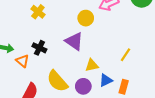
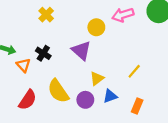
yellow triangle: (92, 65) -> (97, 78), turned -32
orange rectangle: (124, 87) -> (137, 106), moved

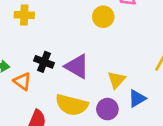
yellow cross: (46, 15) -> (24, 15), moved, turned -32
purple triangle: (81, 51) -> (77, 66), moved
yellow semicircle: (58, 91) -> (72, 105), turned -30

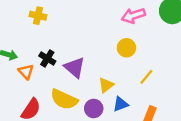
yellow circle: (103, 17) -> (126, 48), moved

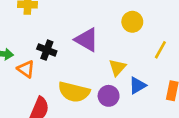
purple triangle: (75, 67) -> (87, 40), moved

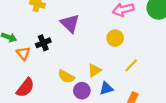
purple triangle: (87, 40) -> (70, 23), moved
black cross: (47, 50) -> (43, 43), turned 32
yellow semicircle: (74, 92) -> (66, 77), moved, size x0.7

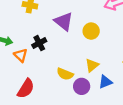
yellow circle: (115, 38) -> (91, 31), moved

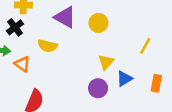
black cross: (39, 43) -> (15, 27), moved
yellow semicircle: (65, 74) -> (47, 46), moved

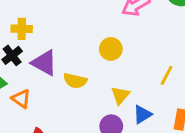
purple triangle: (65, 17) -> (44, 63), moved
yellow semicircle: (47, 46) -> (75, 81), moved

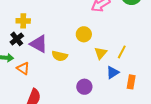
yellow triangle: (120, 95) -> (101, 53), moved
blue triangle: (142, 114) -> (113, 73), moved

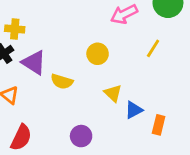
yellow line: (122, 52) -> (153, 48), moved
yellow triangle: (101, 53) -> (113, 93), moved, turned -32
purple circle: (84, 87) -> (81, 136), moved

